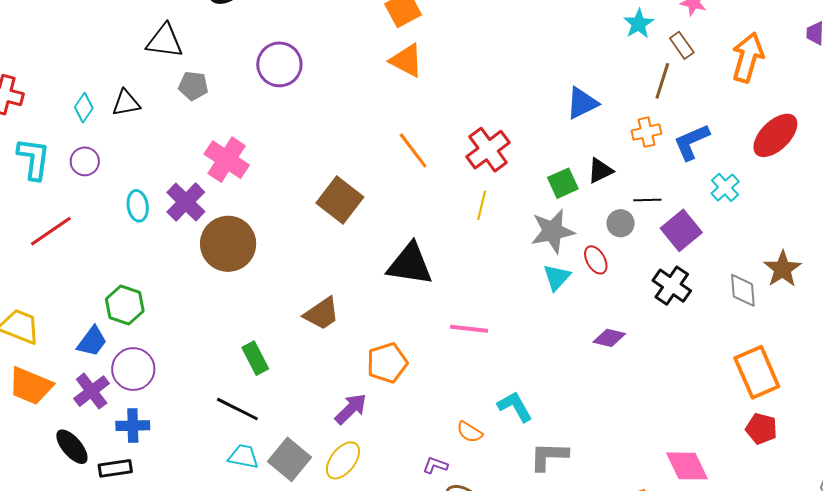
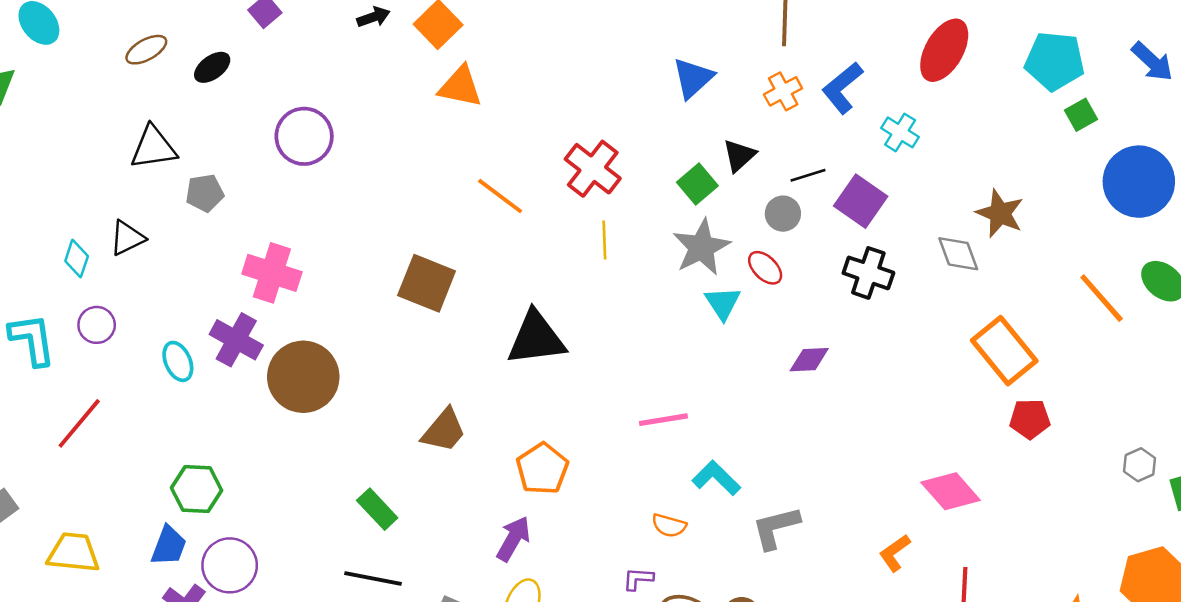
pink line: (469, 329) -> (663, 420), moved

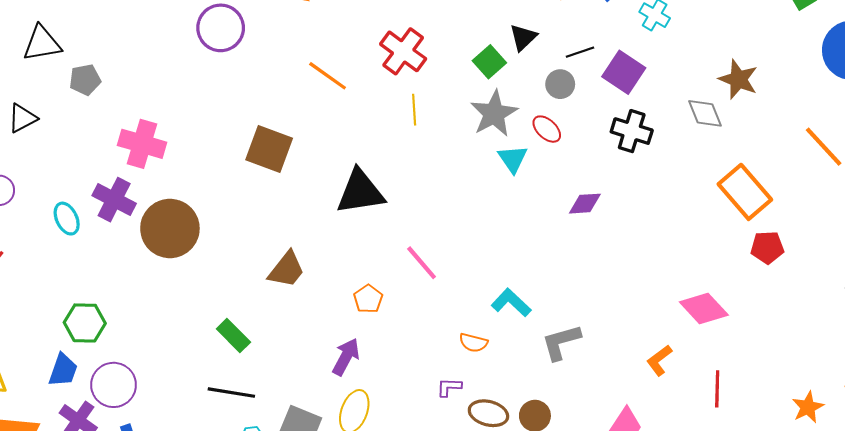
purple circle: (304, 136) -> (221, 28), moved
pink line: (663, 420) -> (422, 263), moved, turned 60
orange pentagon: (542, 469) -> (368, 299), size x0.7

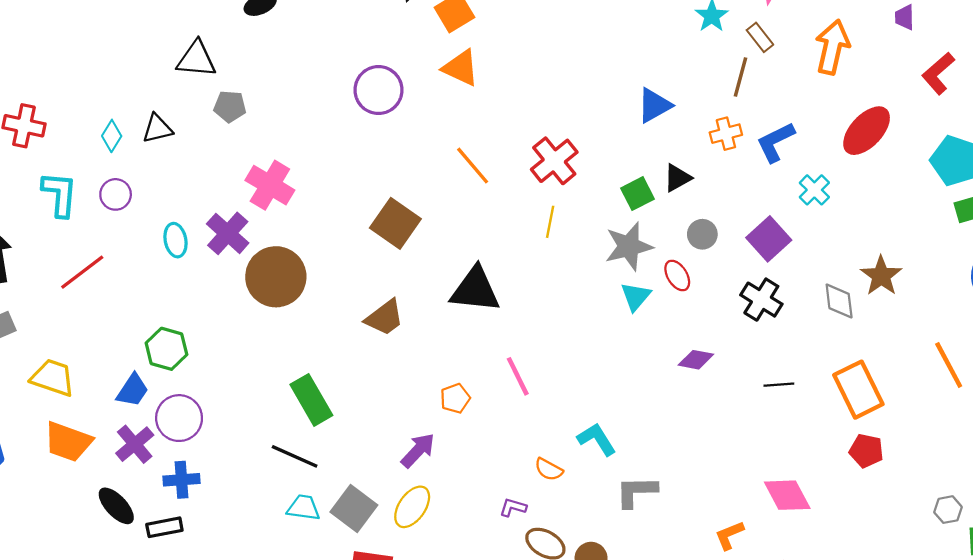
black line: (580, 52) -> (779, 385), moved
brown trapezoid: (287, 270) -> (385, 318), moved
green rectangle: (233, 336) -> (311, 400), size x1.4

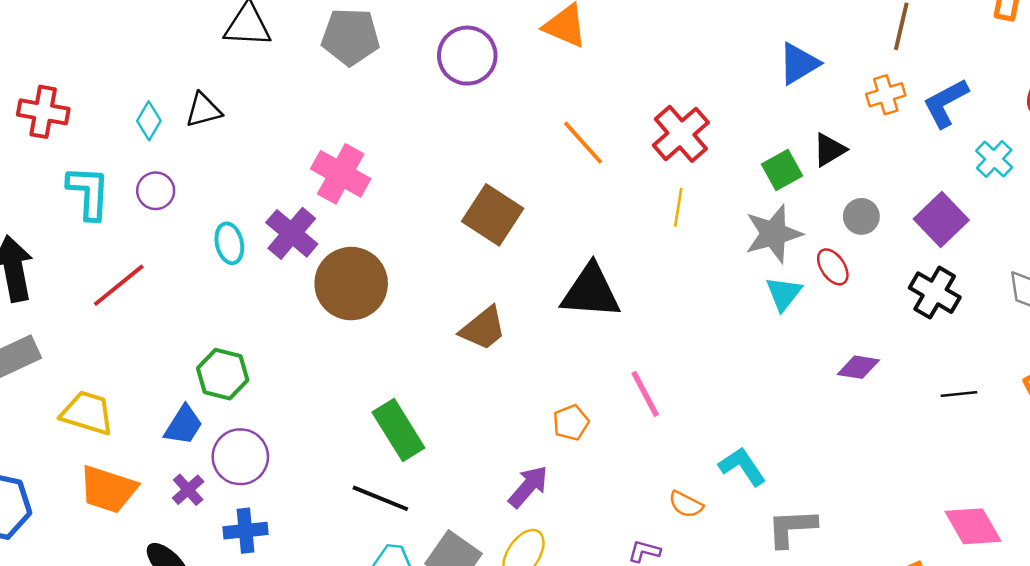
gray pentagon: (230, 106) -> (350, 37), moved, size x1.5
purple cross: (135, 444) -> (188, 490), size x0.7

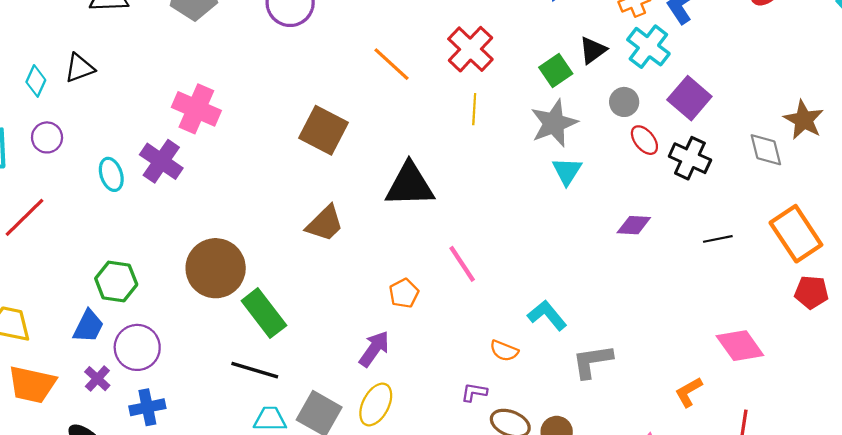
cyan cross: (994, 159) -> (648, 47), moved, size x1.4
red ellipse: (833, 267) -> (644, 140), moved
brown circle: (351, 284) -> (216, 268), moved

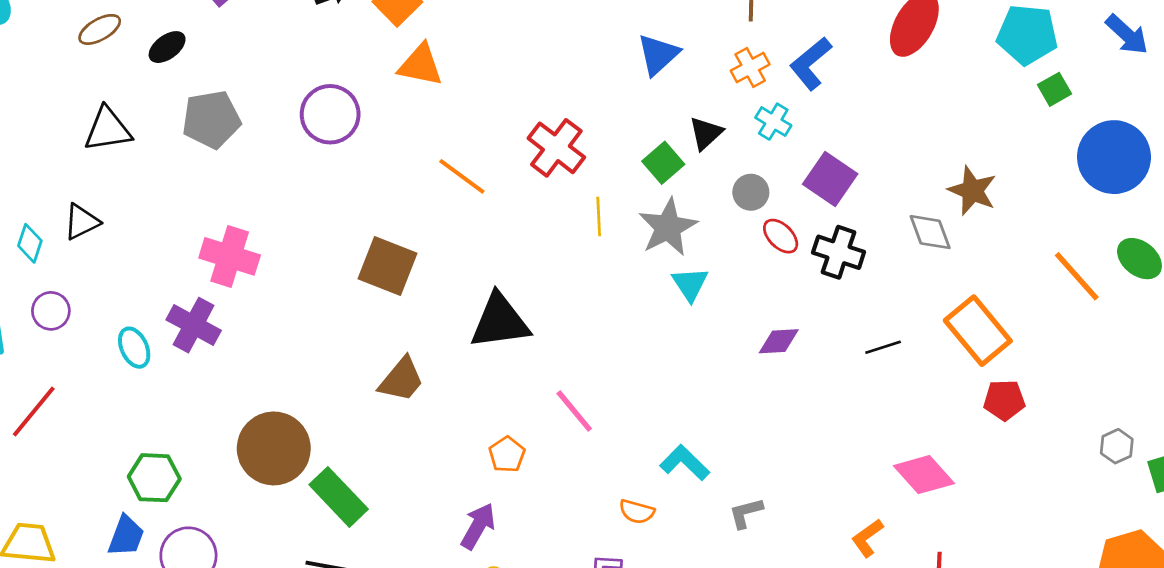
cyan cross: (648, 47) -> (773, 122), size x0.7
yellow line: (474, 109) -> (599, 217), moved
gray L-shape: (592, 361) -> (746, 513), size x0.7

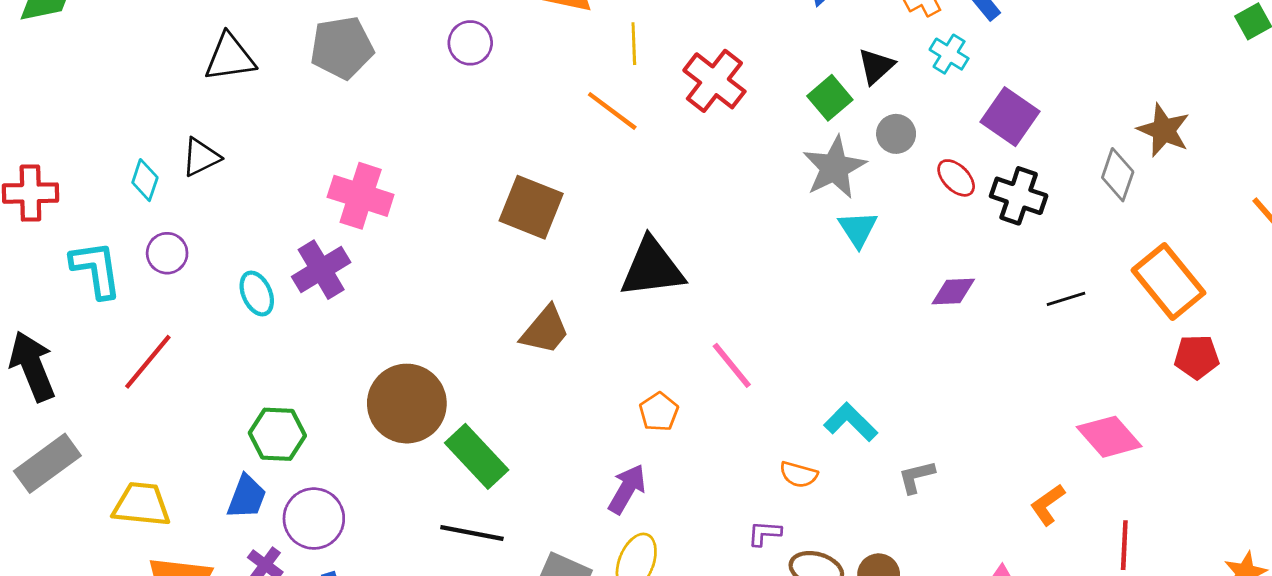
purple circle: (330, 114) -> (470, 43), size x0.7
gray circle: (751, 192) -> (896, 134), moved
yellow line: (599, 217) -> (634, 44), moved
gray diamond: (930, 232) -> (1118, 175), turned 39
purple cross: (194, 325) -> (321, 270), turned 30

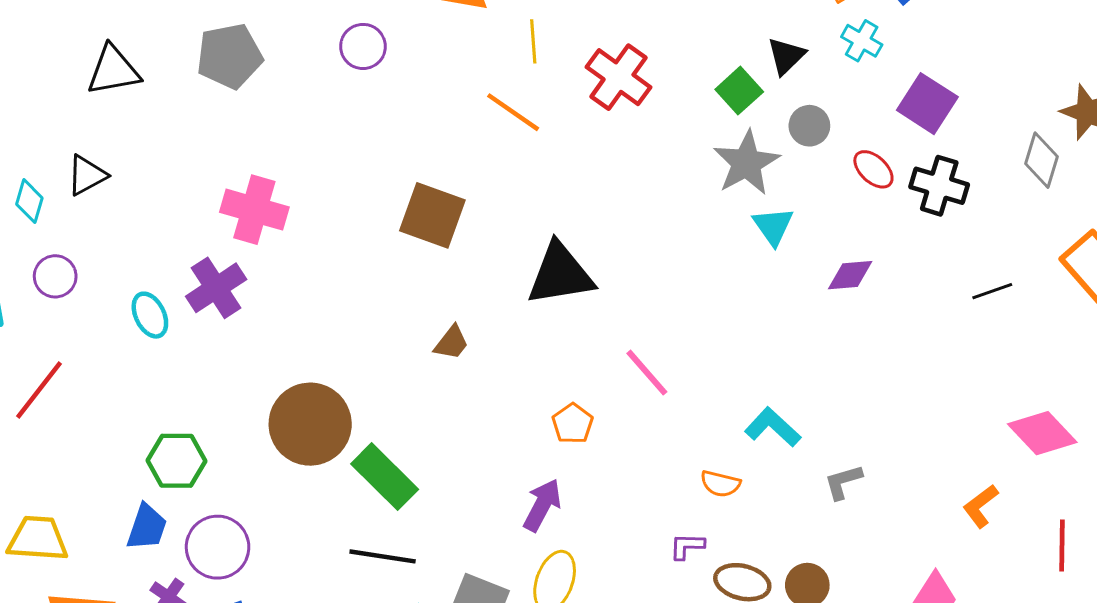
purple diamond: (953, 292) -> (850, 275), moved
brown trapezoid: (545, 330) -> (451, 343), size x0.7

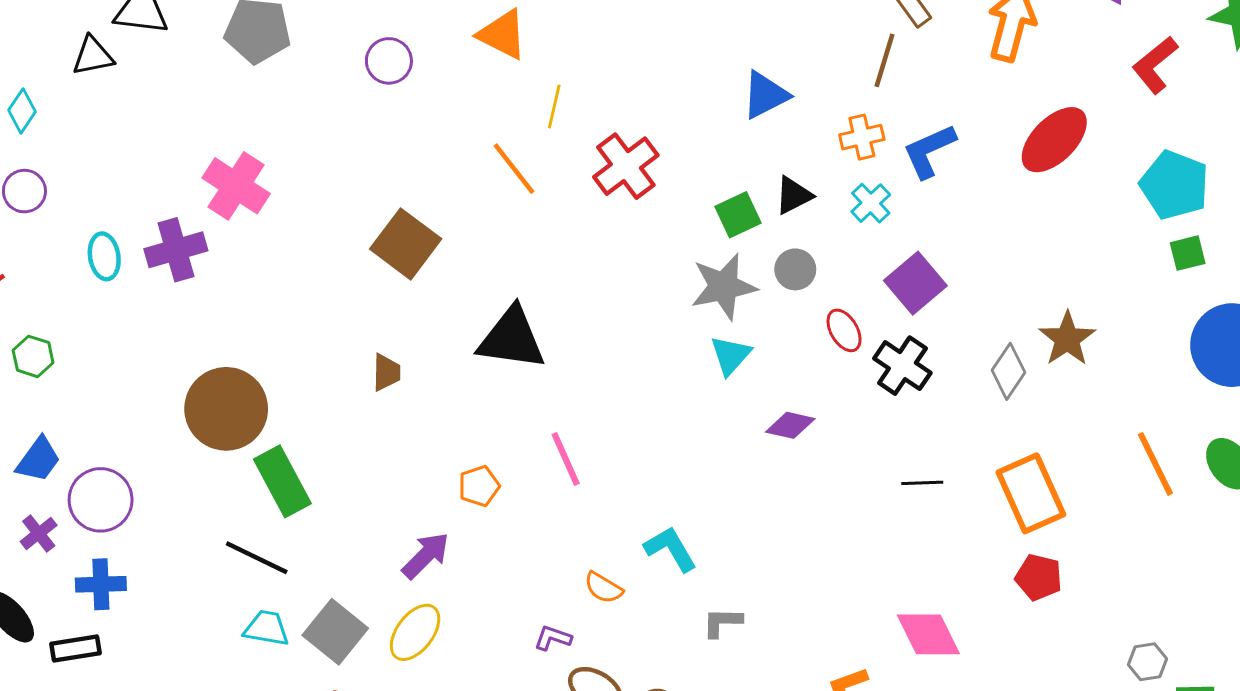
black triangle: (87, 175) -> (93, 56), moved
brown trapezoid: (451, 343) -> (386, 372), turned -54
green hexagon: (177, 461) -> (33, 356), moved, size x0.7

